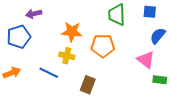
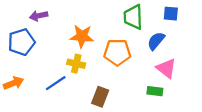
blue semicircle: (158, 36) -> (156, 41), moved
blue line: (49, 73) -> (56, 83), turned -60
green rectangle: (160, 80) -> (155, 91), moved

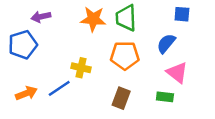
green trapezoid: (133, 17) -> (126, 18), moved
orange star: (82, 36) -> (93, 19), moved
orange arrow: (13, 83) -> (26, 93), moved
brown rectangle: (100, 97) -> (121, 98), moved

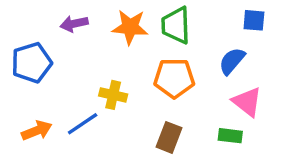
purple arrow: (41, 17) -> (74, 24), moved

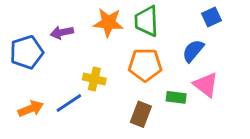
blue square: (254, 20) -> (211, 17), turned -30
purple arrow: (74, 24) -> (62, 32), moved
green rectangle: (230, 136) -> (176, 97), moved

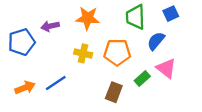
green trapezoid: (147, 21) -> (135, 17), moved
yellow cross: (94, 79) -> (83, 53), moved
green rectangle: (176, 97) -> (142, 78), turned -49

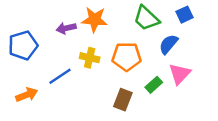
green trapezoid: (135, 17) -> (146, 18), turned -45
purple arrow: (50, 26) -> (66, 28), moved
pink triangle: (166, 68) -> (180, 74), turned 35
blue line: (56, 83) -> (60, 76), moved

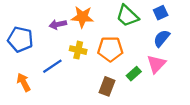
blue semicircle: (168, 44) -> (162, 38), moved
blue pentagon: (23, 45) -> (20, 39), turned 30
orange arrow: (27, 95) -> (24, 82), turned -96

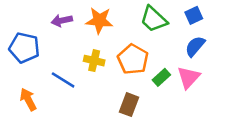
purple arrow: (58, 24) -> (62, 20), moved
orange pentagon: (110, 49) -> (133, 59), turned 30
blue line: (52, 66) -> (63, 80), turned 66
green rectangle: (134, 74) -> (161, 77), moved

